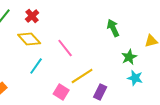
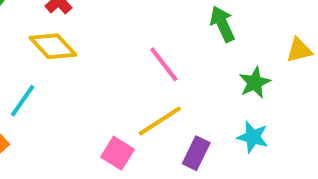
pink line: (65, 48) -> (164, 64), moved
cyan line: (36, 66) -> (23, 101), moved
cyan star: (135, 78) -> (253, 137), moved

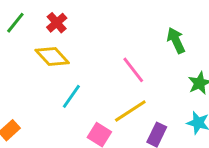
cyan line: (23, 101) -> (71, 96), moved

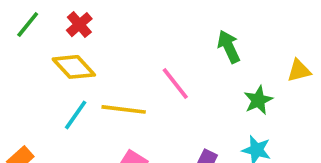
cyan line: (71, 96) -> (76, 115), moved
yellow line: (130, 111) -> (124, 109), moved, turned 40

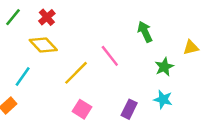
yellow line: (124, 109) -> (76, 73), turned -52
cyan line: (76, 115) -> (23, 76), moved

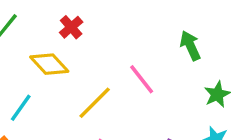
red cross: (47, 17) -> (71, 27), moved

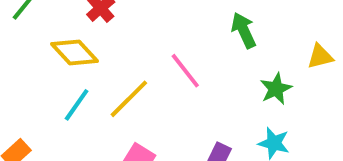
cyan line: (21, 108) -> (77, 105), moved

